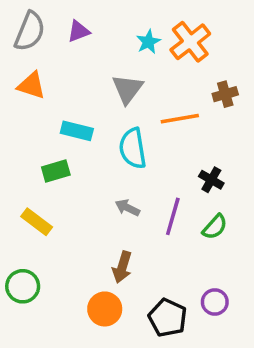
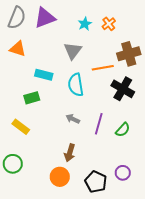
purple triangle: (79, 31) -> (45, 18), size x1.6
orange cross: (190, 42) -> (109, 24), size x0.6
brown cross: (225, 94) -> (129, 54), size x1.6
black cross: (211, 180) -> (123, 89), moved, size x1.6

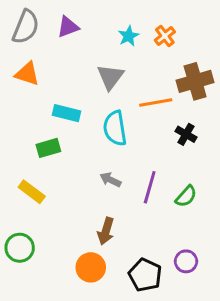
purple triangle: (45, 18) -> (68, 27), size x0.7
black cross: (123, 89) -> (186, 134), size x0.6

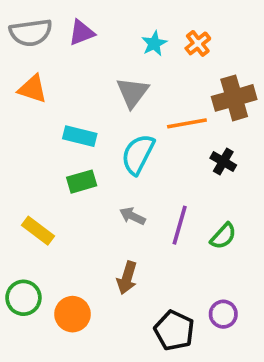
gray semicircle: (26, 27) -> (31, 33), turned 60
cyan semicircle: (115, 128) -> (138, 154), turned 36
green rectangle: (48, 148) -> (82, 182), moved
orange circle: (91, 267) -> (73, 314), moved

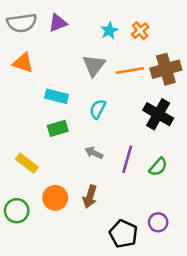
orange line: (187, 123) -> (130, 70), moved
cyan semicircle: (138, 154) -> (98, 109), size x0.7
black cross: (223, 162) -> (158, 114), size x1.6
orange circle: (73, 314) -> (55, 198), moved

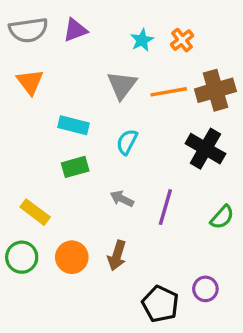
orange triangle: (23, 63) -> (30, 82), turned 35
green semicircle: (158, 167) -> (222, 217), moved
green circle: (17, 211) -> (22, 257), moved

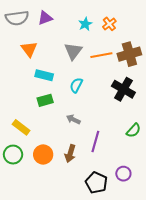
orange triangle: (30, 82) -> (29, 49), moved
purple line: (165, 207) -> (95, 141), moved

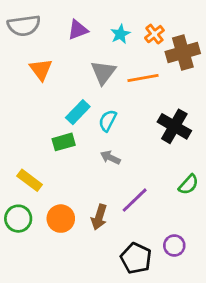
purple triangle: (45, 18) -> (78, 30), moved
brown cross: (129, 54) -> (183, 53), moved
cyan rectangle: (44, 75) -> (78, 112), moved, turned -60
gray arrow: (73, 119) -> (110, 158), moved
purple line: (95, 141) -> (135, 200), turned 30

